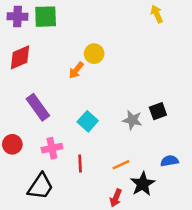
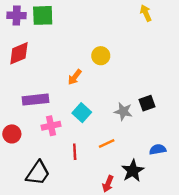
yellow circle: (94, 54) -> (101, 56), moved
orange arrow: (76, 70) -> (75, 77), moved
purple rectangle: (38, 107) -> (36, 100), turned -60
pink cross: (52, 148) -> (51, 126), moved
orange line: (121, 165) -> (107, 143), moved

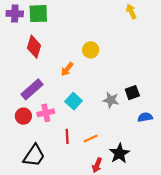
red diamond: (19, 53) -> (34, 47), moved, turned -50
purple rectangle: (36, 100) -> (32, 89), turned -35
red circle: (12, 134) -> (23, 116), moved
orange line: (107, 143) -> (91, 138), moved
blue semicircle: (158, 149) -> (145, 117), moved

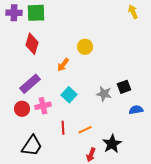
yellow arrow: (131, 11) -> (133, 12), moved

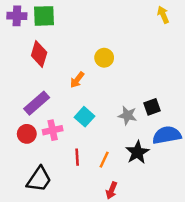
blue semicircle: (136, 110) -> (167, 135), size x1.6
orange line: (85, 130) -> (104, 160), turned -40
black star: (112, 144) -> (137, 152), moved

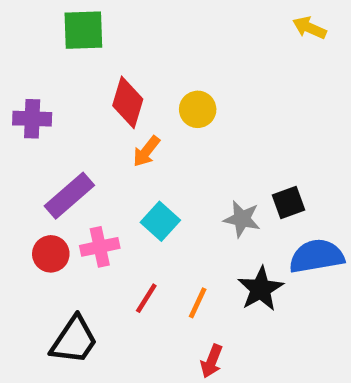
yellow arrow: (163, 15) -> (310, 28), turned -42
purple cross: (17, 16) -> (32, 119), moved
red diamond: (39, 54) -> (128, 102), moved
red line: (77, 157) -> (146, 298), turned 35

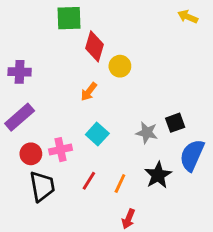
green square: (83, 30) -> (69, 18), moved
red diamond: (128, 102) -> (94, 46), moved
purple rectangle: (69, 196) -> (20, 117), moved
blue semicircle: (317, 256) -> (192, 155), turned -56
black trapezoid: (74, 340) -> (42, 186), moved, turned -44

